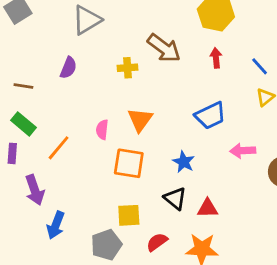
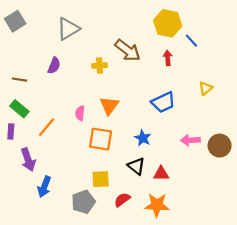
blue line: (260, 66) -> (191, 41), moved
pink arrow: (243, 151) -> (190, 140), moved

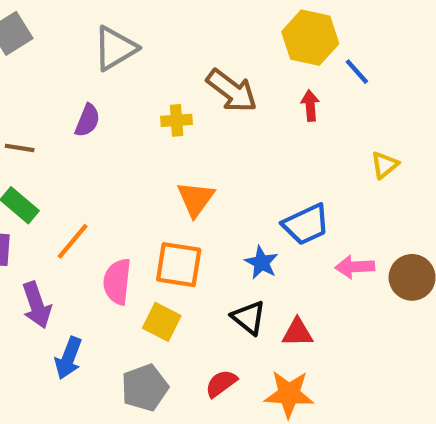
blue trapezoid: (163, 102) -> (306, 224), moved
pink semicircle: (80, 113) -> (117, 282), moved, size x1.5
yellow square: (101, 179) -> (162, 322), moved, turned 30

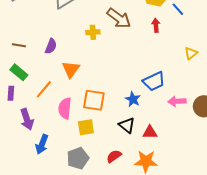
purple semicircle: (87, 120) -> (51, 46), moved
orange triangle: (196, 199) -> (71, 69), moved
yellow square: (162, 322) -> (86, 127), turned -36

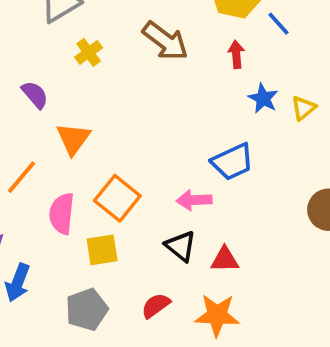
yellow cross: (93, 32) -> (89, 52), moved, turned -32
purple semicircle: (51, 46) -> (35, 95), turned -63
blue star: (133, 99) -> (263, 98), moved
orange square: (94, 100) -> (117, 198), turned 30
pink arrow: (177, 101) -> (194, 200), moved

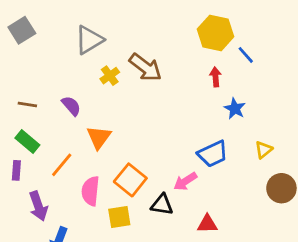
brown arrow: (165, 41) -> (145, 67), moved
yellow triangle: (303, 108) -> (264, 150), moved
pink arrow: (194, 200) -> (185, 181), turned -30
black triangle: (181, 246) -> (162, 205), moved, turned -30

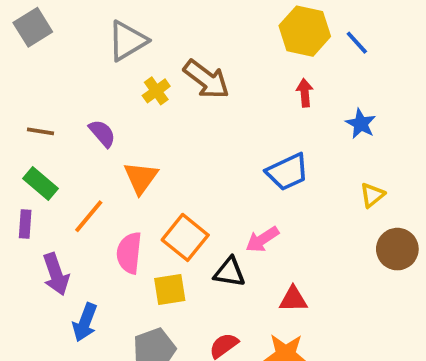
blue line: (246, 55) -> (357, 43), moved
blue star: (235, 109) -> (361, 124), moved
blue trapezoid: (213, 154) -> (287, 172), moved

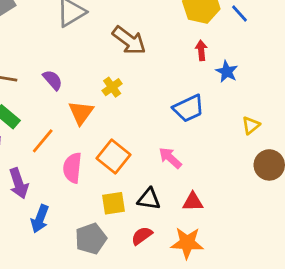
yellow cross: (156, 91) -> (112, 87), moved
blue star: (361, 124) -> (227, 72), moved
pink arrow: (262, 239) -> (170, 158), turned 75
black triangle: (230, 272) -> (149, 199), moved
yellow square: (170, 290) -> (113, 203), moved

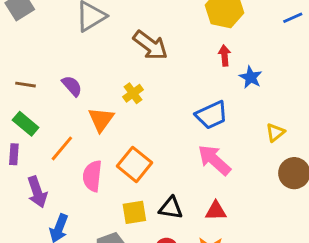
blue line: (240, 13) -> (293, 18), moved, turned -72
pink arrow: (170, 158) -> (214, 160), moved, size x1.4

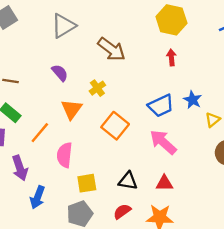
blue star: (251, 77) -> (193, 100), moved
purple semicircle: (72, 86) -> (60, 73), moved
orange square: (134, 164) -> (115, 126), moved
yellow square: (134, 212) -> (87, 183), moved

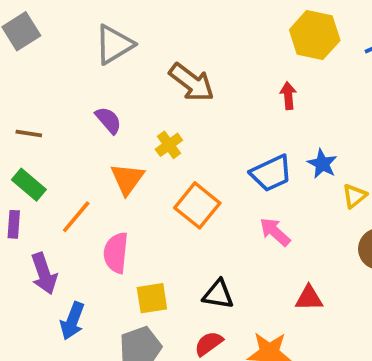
yellow hexagon: (171, 20) -> (315, 35), moved
pink arrow: (163, 142) -> (275, 232), size x0.7
red triangle: (164, 183) -> (309, 298), moved

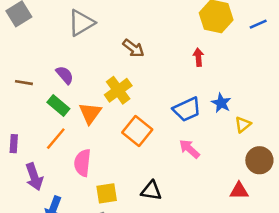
brown arrow: (192, 82) -> (133, 48), size x0.7
purple semicircle: (108, 120) -> (65, 75), moved
yellow cross: (169, 145) -> (118, 90), size x1.5
green rectangle: (29, 185) -> (58, 106), moved
red triangle: (309, 298) -> (239, 191), moved

